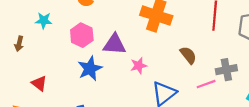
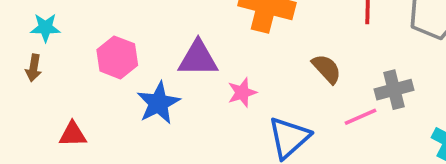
cyan star: (44, 21) -> (45, 28), moved
pink hexagon: (82, 35) -> (117, 57), moved
red triangle: (39, 83) -> (73, 134), turned -35

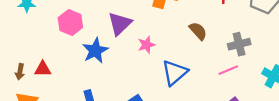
purple triangle: (198, 58) -> (120, 24), turned -45
brown arrow: (34, 68) -> (20, 72), moved
pink line: (360, 117) -> (228, 70), moved

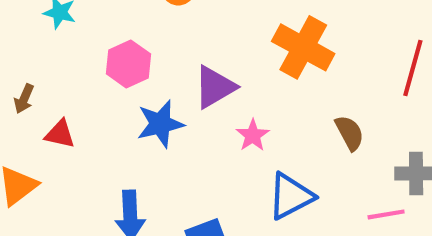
pink star: (146, 45) -> (253, 135), turned -30
brown arrow: (20, 72) -> (24, 99), moved

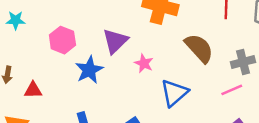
brown semicircle: (350, 133) -> (199, 48), size x1.5

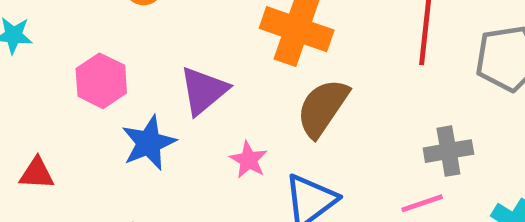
brown semicircle: (199, 48) -> (323, 108), moved, turned -108
pink star: (144, 63) -> (249, 160), moved

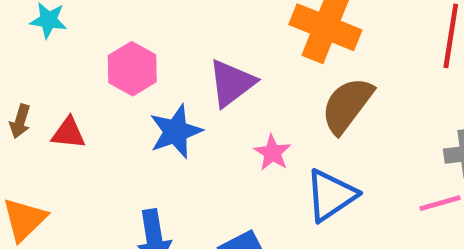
red triangle: (37, 173) -> (68, 133), moved

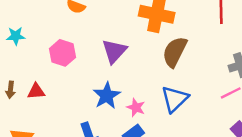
blue star: (176, 131) -> (107, 96), moved
pink star: (272, 153) -> (136, 108), moved

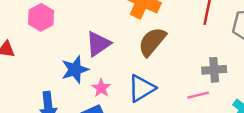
purple triangle: (114, 51) -> (98, 44), moved

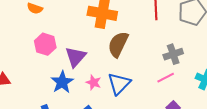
pink hexagon: (41, 17) -> (45, 44), moved
pink star: (101, 88) -> (94, 82), moved

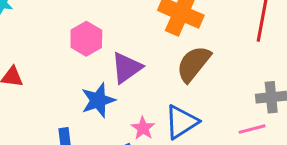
pink star: (94, 82) -> (143, 128), moved

